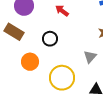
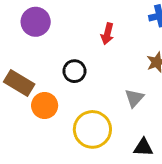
red arrow: (62, 11) -> (107, 34), moved, turned -112
brown rectangle: (14, 32) -> (19, 83), moved

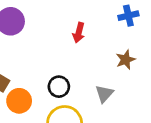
black circle: (74, 71) -> (59, 87), moved

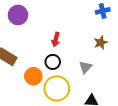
red arrow: (79, 33) -> (56, 39), moved
orange circle: (19, 101) -> (33, 76), moved

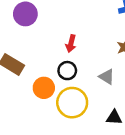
gray triangle: (85, 67) -> (107, 77), turned -40

